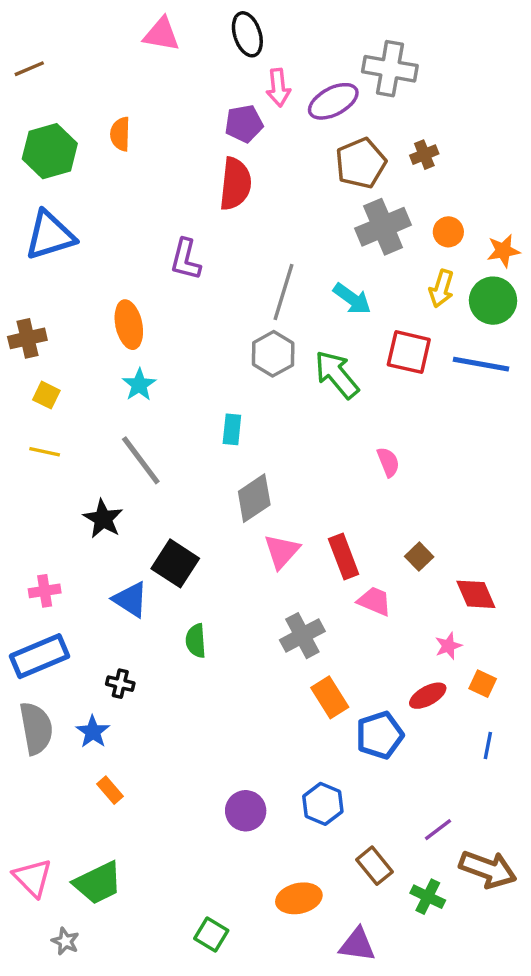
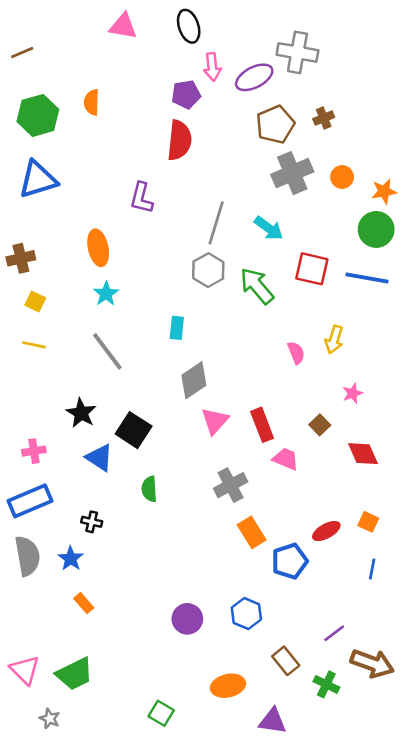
yellow arrow: (441, 289) -> (334, 340), moved
black star: (103, 519) -> (81, 413), moved
pink star: (448, 646) -> (353, 393), moved

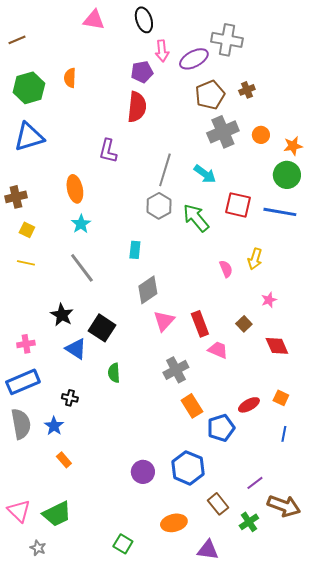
blue hexagon: (246, 614) -> (188, 468), size x1.4
green cross: (326, 684) -> (249, 522), turned 30

